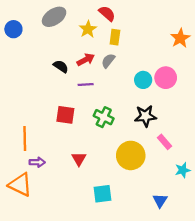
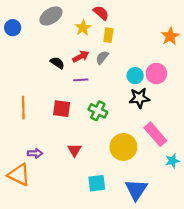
black star: (145, 116) -> (139, 98), moved
orange line: (25, 139) -> (23, 108), moved
pink rectangle: (165, 142) -> (155, 134), size x1.6
blue triangle: (160, 201) -> (136, 190), moved, size x1.6

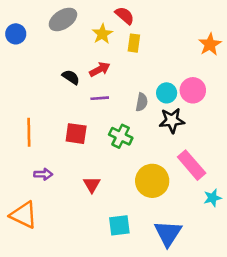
gray semicircle: (102, 58) -> (142, 102), moved, turned 152
purple arrow: (35, 153) -> (43, 174), moved

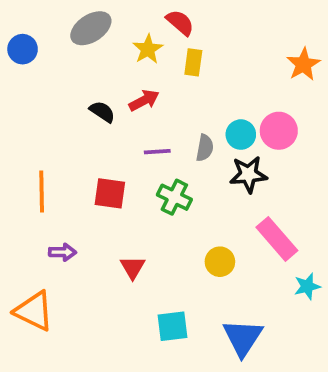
purple line: (100, 98) -> (157, 152), moved
yellow circle: (152, 181) -> (220, 262), size x0.6

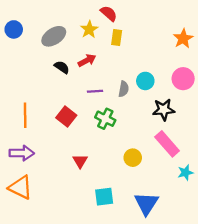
gray ellipse: (91, 28) -> (54, 36), moved
pink circle: (279, 131) -> (183, 79), moved
black star: (248, 174) -> (164, 110), moved
red square: (110, 193) -> (66, 116), turned 30
purple arrow: (62, 252) -> (22, 153), moved, size x1.5

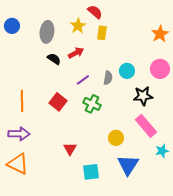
gray ellipse: (54, 36) -> (47, 32), turned -50
purple line: (95, 91) -> (83, 80), turned -32
red triangle: (80, 161) -> (70, 149), moved
blue triangle: (146, 203) -> (128, 165), moved

